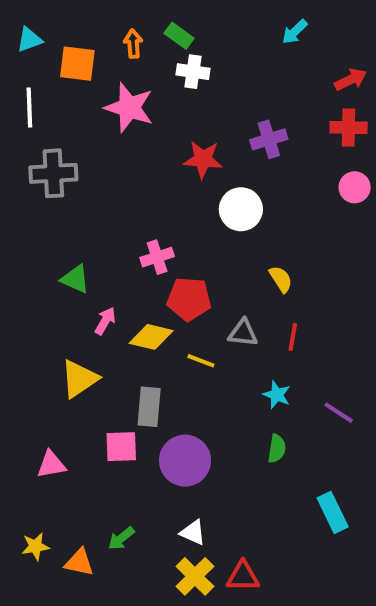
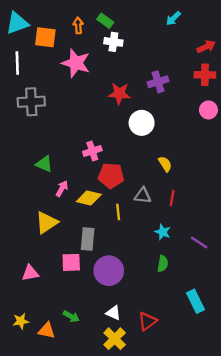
cyan triangle: (29, 40) -> (17, 23), size x1.5
yellow line: (201, 361) -> (118, 212), turned 63
green arrow: (121, 538) -> (71, 316), turned -112
red triangle: (243, 576) -> (147, 321), moved, turned -36

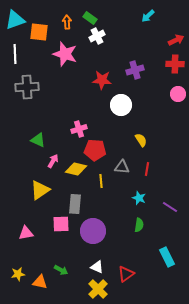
white cross: (113, 42) -> (97, 36), turned -35

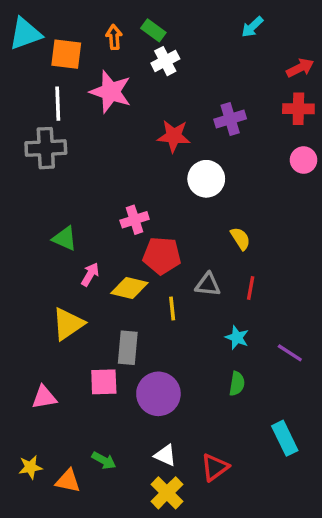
white line: (15, 54) -> (58, 104), moved

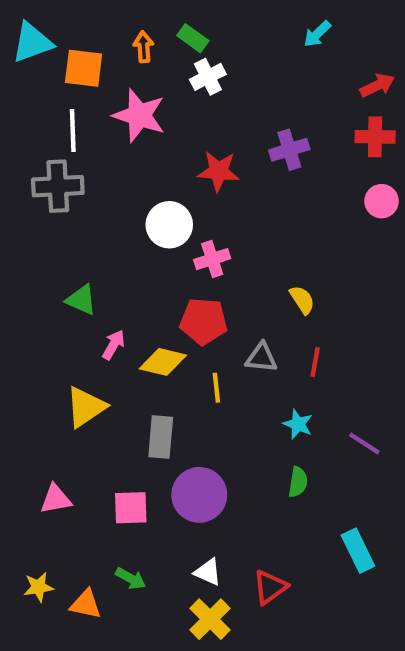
white circle: (206, 179) -> (169, 225), moved
pink cross: (135, 220) -> (212, 259), moved
pink square: (104, 382) -> (131, 508), moved

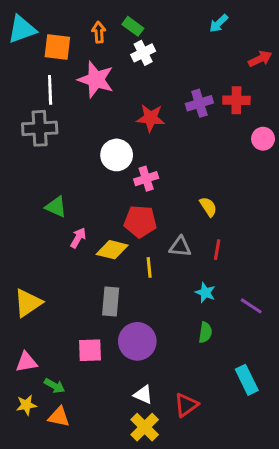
red cross: (375, 137) -> (236, 100), moved
yellow triangle: (86, 407) -> (28, 303), moved
pink triangle: (56, 499) -> (26, 362), moved
green arrow: (131, 578) -> (54, 386), moved

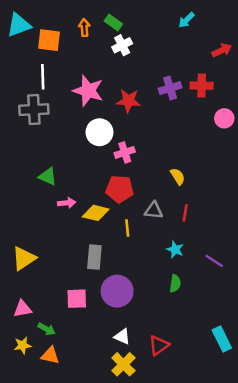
pink star: (96, 80) -> (88, 91), moved
pink arrow: (78, 238) -> (67, 203), turned 54
cyan rectangle: (247, 380) -> (222, 339), moved

